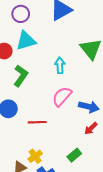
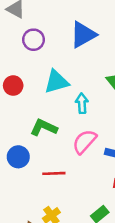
cyan triangle: (26, 41) -> (56, 82), moved
green L-shape: (21, 76) -> (44, 128), moved, turned -100

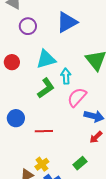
green L-shape: (44, 128) -> (46, 88), moved, turned 120
pink semicircle: (84, 142) -> (77, 97), moved

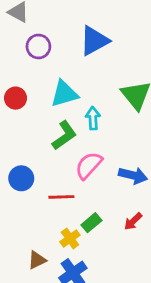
pink semicircle: (77, 97) -> (89, 165), moved
red arrow: (96, 137) -> (133, 221), moved
green rectangle: (80, 163) -> (91, 223), moved
yellow cross: (42, 164) -> (70, 239), moved

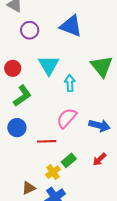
blue triangle: (94, 41) -> (71, 26), turned 50
cyan triangle: (64, 94) -> (49, 65), turned -45
green L-shape: (64, 135) -> (22, 96), moved

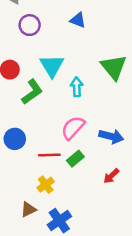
blue triangle: (71, 26) -> (78, 20), size x0.6
green L-shape: (22, 96) -> (32, 92), moved
green rectangle: (69, 160) -> (75, 159), moved
yellow cross: (53, 172) -> (46, 185), moved

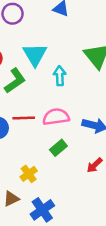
pink semicircle: (73, 128) -> (56, 117), turned 40
red line: (49, 155) -> (24, 118), moved

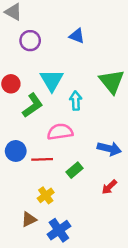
pink semicircle: (56, 117) -> (60, 132), moved
red line: (24, 118) -> (42, 159), moved

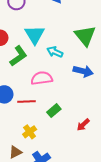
cyan arrow: (76, 101) -> (55, 52), turned -63
blue arrow: (109, 149) -> (83, 71), moved

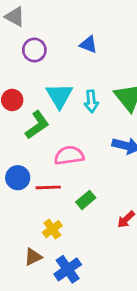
cyan arrow: (55, 52) -> (91, 101), moved, turned -119

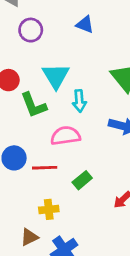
cyan arrow: (91, 101) -> (79, 101), moved
green L-shape: (37, 125) -> (33, 105), turned 104
yellow cross: (52, 229) -> (49, 209), turned 30

